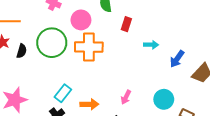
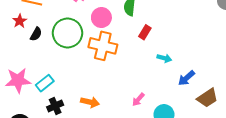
cyan rectangle: (63, 93) -> (45, 83), moved
pink arrow: (126, 97) -> (138, 100), moved

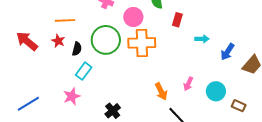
pink star: (18, 80) -> (72, 96), size x0.7
cyan rectangle: (45, 83) -> (84, 71), moved
orange arrow: (90, 102) -> (161, 91), moved, turned 66

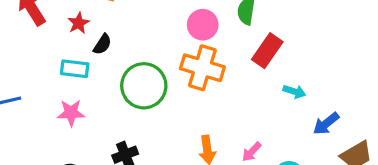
red rectangle: (177, 20) -> (267, 51), size x1.5
green circle: (106, 40) -> (144, 86), moved
cyan rectangle: (84, 71) -> (75, 69), moved, turned 42

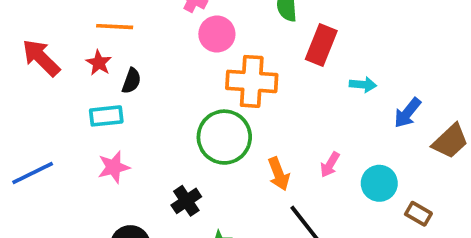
pink circle: (203, 25) -> (217, 34), moved
green circle: (144, 86) -> (224, 137), moved

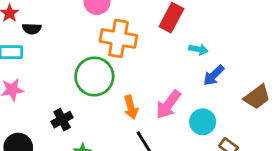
black semicircle: (131, 81) -> (32, 29), turned 66
blue arrow: (408, 113) -> (214, 75), moved
pink arrow: (330, 165) -> (168, 105), size x1.6

